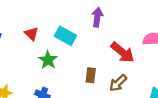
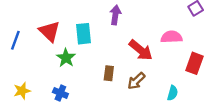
red triangle: (31, 34) -> (49, 31), size x1.5
cyan rectangle: (65, 36) -> (84, 34), turned 55

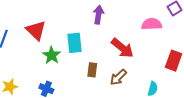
cyan rectangle: (84, 34) -> (74, 43), moved
pink semicircle: (171, 37) -> (152, 24), moved

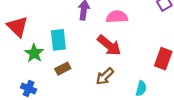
pink semicircle: (152, 24) -> (117, 17), moved
brown rectangle: (92, 70) -> (63, 69), moved, turned 56

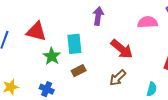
pink semicircle: (117, 17) -> (148, 22), moved
red triangle: (18, 27) -> (36, 31), turned -30

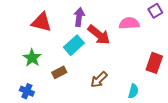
red triangle: (36, 31) -> (41, 22), moved
cyan rectangle: (74, 44) -> (74, 45), moved, turned 54
red arrow: (122, 49) -> (99, 35), moved

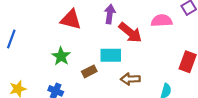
cyan rectangle: (74, 45) -> (111, 55), moved, turned 42
brown arrow: (99, 80) -> (130, 79), turned 42

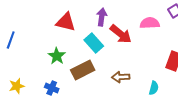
cyan rectangle: (111, 55) -> (94, 43), moved, turned 48
brown rectangle: (89, 71) -> (83, 70), size x1.6

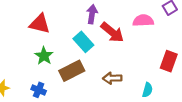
red triangle: (66, 22) -> (40, 24), moved

